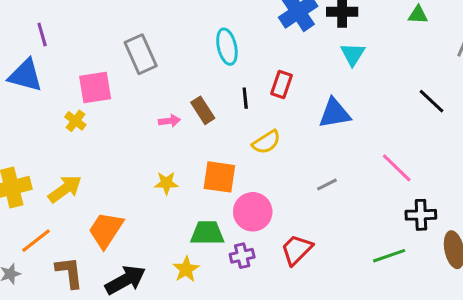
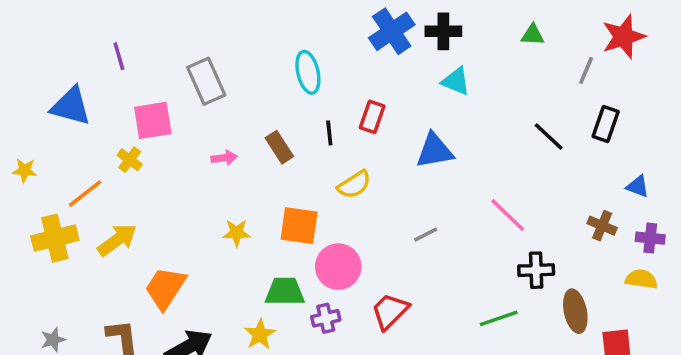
purple line: (42, 34) -> (119, 56), moved
cyan triangle: (353, 54) -> (456, 81), turned -40
pink arrow: (169, 121) -> (224, 158), moved
orange line: (36, 241) -> (85, 194), moved

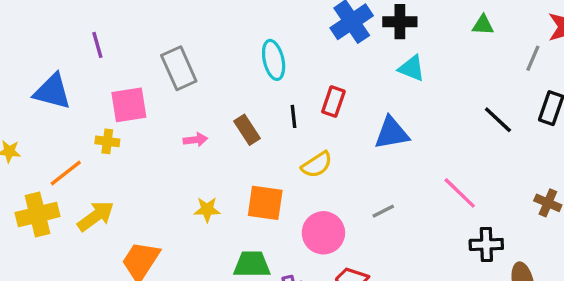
yellow cross: (130, 160) -> (107, 141), turned -30
pink circle: (338, 267) -> (323, 233), moved

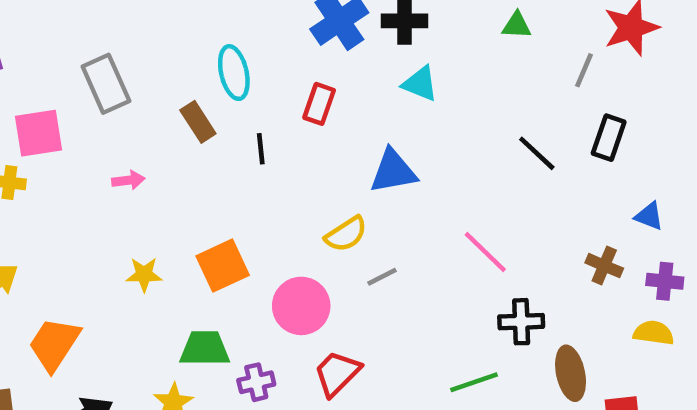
red rectangle: (333, 101) -> (319, 104), moved
brown rectangle: (247, 130) -> (198, 122), moved
yellow semicircle: (317, 165) -> (346, 234), moved
orange square: (265, 203) -> (223, 266), turned -33

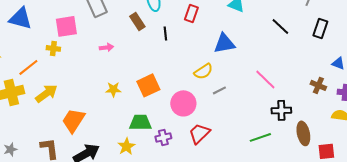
black line: (537, 153) -> (280, 26), moved

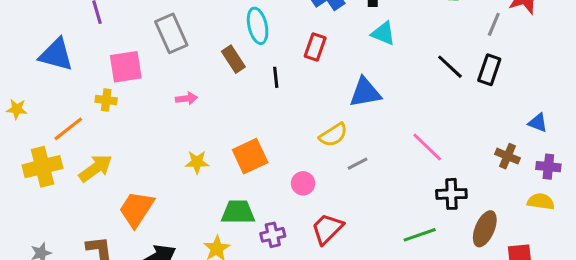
black rectangle: (320, 28) -> (489, 70), moved
pink circle: (183, 103) -> (303, 183), size x0.6
brown ellipse: (303, 133) -> (485, 229), turned 35

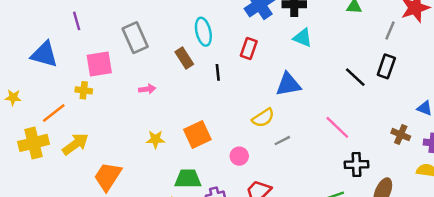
black line: (450, 67) -> (355, 77), moved

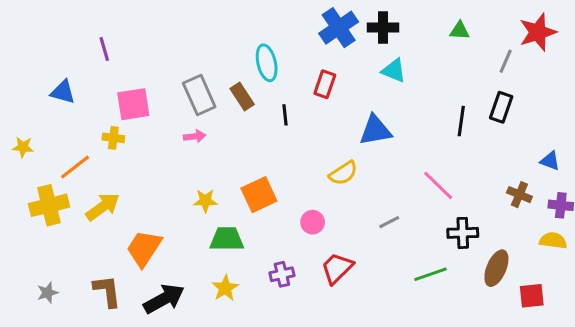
gray rectangle: (135, 38) -> (199, 95), moved
blue triangle: (44, 54) -> (63, 92), size x0.7
black line: (355, 77) -> (461, 121), turned 55
gray line: (282, 141) -> (389, 222), moved
green trapezoid: (188, 179) -> (227, 239), moved

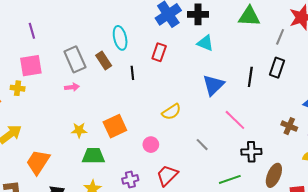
green triangle: (460, 31) -> (249, 16), size x1.6
purple line: (104, 49) -> (32, 31), moved
blue triangle: (375, 130) -> (213, 85), moved, turned -35
gray line: (389, 222) -> (202, 145), turned 72

